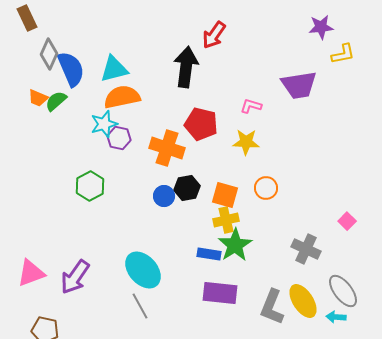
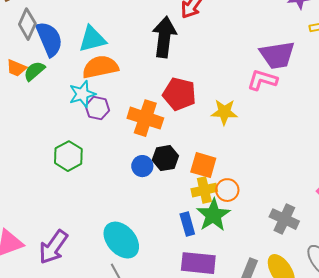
pink L-shape: (251, 106) -> (262, 80), moved, size x1.4
orange circle: (266, 188) -> (227, 190), moved
blue rectangle: (209, 254) -> (187, 224), turned 65

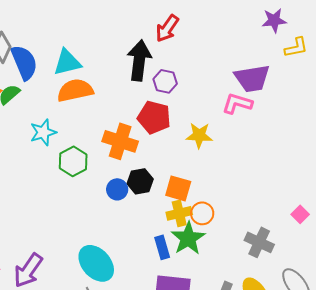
cyan star: (82, 94) -> (43, 132), moved
purple hexagon: (97, 108) -> (165, 81), moved
green hexagon: (68, 156) -> (73, 161), moved

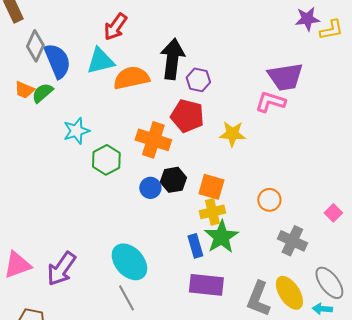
red arrow: (167, 28) -> (115, 27), moved
yellow L-shape: (296, 47) -> (331, 30), moved
orange semicircle: (75, 90) -> (131, 78), moved
orange circle: (202, 213) -> (269, 200), moved

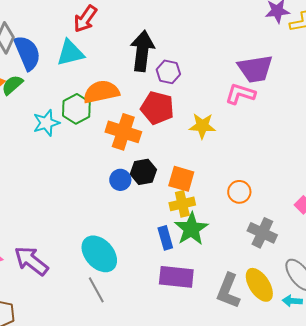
orange semicircle: (131, 78) -> (101, 92), moved
green hexagon: (106, 160) -> (76, 109), moved
purple arrow: (61, 269) -> (31, 261), turned 93

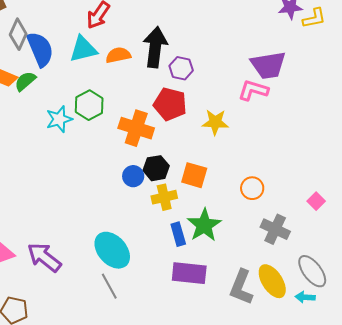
orange semicircle: (101, 92) -> (118, 55), moved, size x0.7
yellow cross: (182, 204) -> (164, 197), moved

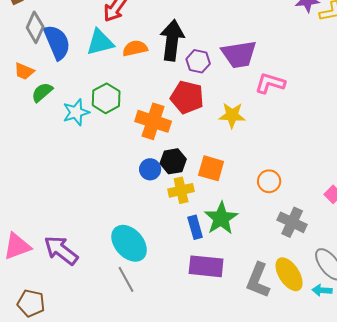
purple trapezoid: (268, 65) -> (239, 54), moved
green semicircle: (25, 81) -> (42, 92), moved

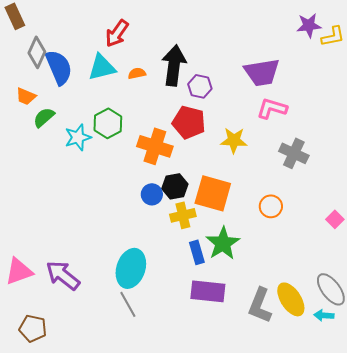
orange semicircle: (135, 48) -> (137, 73), size x0.7
purple trapezoid: (239, 54) -> (262, 72), moved
orange square: (211, 168) -> (213, 193), size x1.4
gray cross: (292, 222) -> (294, 153), moved
cyan ellipse: (129, 243) -> (131, 268), turned 60

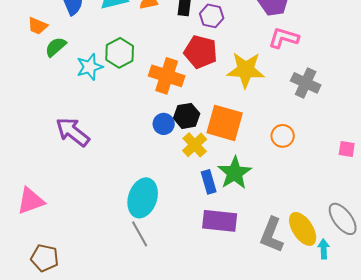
yellow star: (234, 140) -> (246, 70), size x1.4
yellow cross: (183, 215) -> (195, 145), turned -30
pink square: (335, 219) -> (347, 149), turned -36
purple arrow: (63, 275) -> (73, 132), moved
cyan arrow: (324, 315) -> (324, 249), moved, turned 84

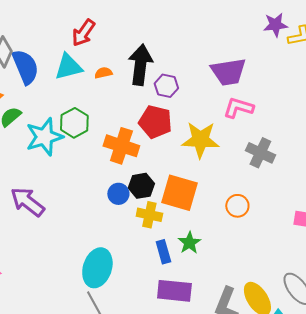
cyan star: (90, 67) -> (44, 137), size x1.4
yellow cross: (195, 145) -> (149, 215), turned -35
green star: (235, 173) -> (189, 243), size x0.7

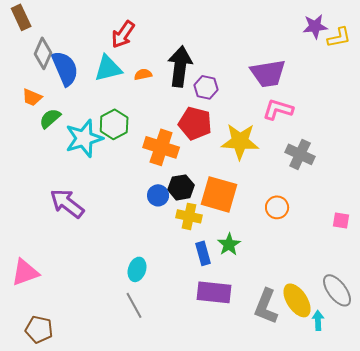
cyan ellipse: (97, 268) -> (137, 269), size x0.6

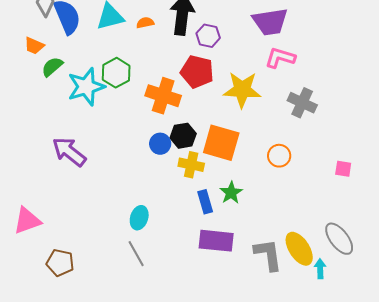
gray L-shape: (266, 306) -> (268, 255), turned 150
brown pentagon: (39, 329) -> (60, 263), moved

